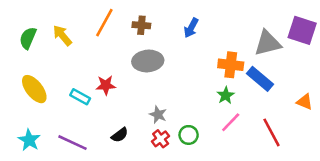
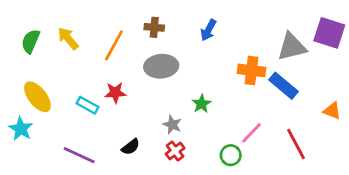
orange line: (104, 23) -> (114, 45), moved
green star: (226, 95) -> (201, 104), moved
green circle: (189, 135) -> (231, 155), moved
cyan star: (29, 140) -> (21, 129), moved

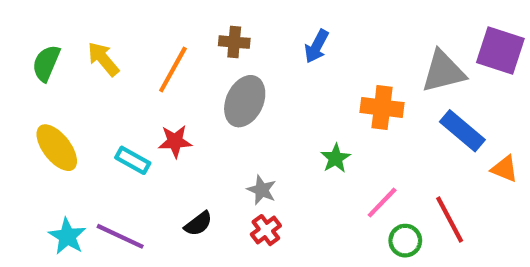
gray ellipse: (161, 66) -> (245, 101), turned -60
blue rectangle: (283, 86) -> (462, 131), moved
green star: (201, 104) -> (336, 158), moved
cyan star: (21, 129) -> (67, 236), moved
green circle: (231, 155) -> (405, 241), moved

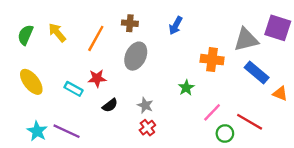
red line: (450, 219) -> (250, 122), turned -32
black semicircle: (198, 224) -> (110, 105), moved

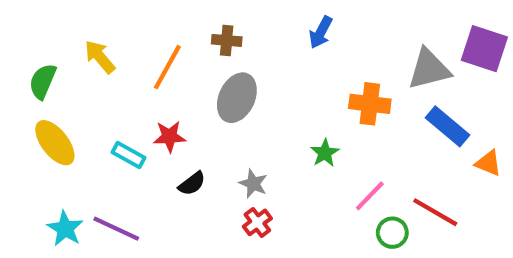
blue arrow: (176, 26) -> (321, 32), moved
green semicircle: (25, 35) -> (43, 81), moved

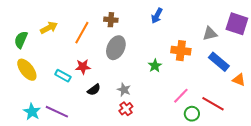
yellow arrow: (100, 57) -> (49, 28), turned 102
gray triangle: (429, 69) -> (210, 34), size x0.7
green star: (325, 153) -> (155, 66), moved

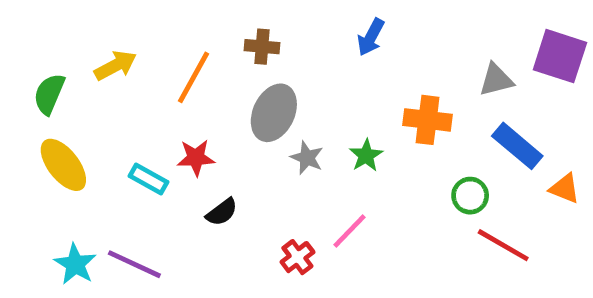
gray star: (124, 90) -> (307, 158), moved
pink line: (181, 96) -> (349, 231), moved
green circle: (192, 114) -> (470, 196), moved

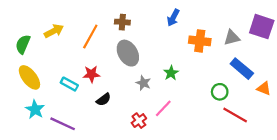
gray ellipse: (274, 113) -> (128, 53), turned -55
orange cross: (428, 120) -> (200, 41), moved
gray star: (307, 158) -> (143, 83), moved
cyan star: (75, 264) -> (35, 109), moved

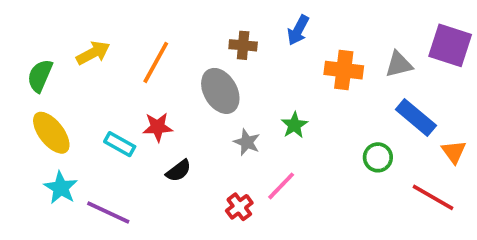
brown cross: (122, 22) -> (243, 45), moved
orange triangle: (264, 88) -> (454, 152), turned 32
red line: (235, 115) -> (433, 197), moved

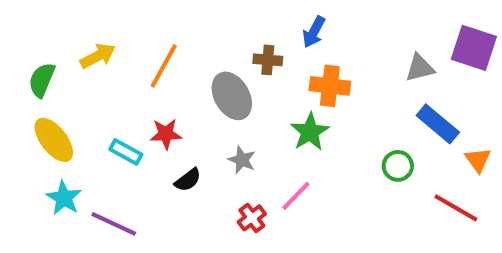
brown cross: (243, 45) -> (268, 60), moved
orange cross: (344, 70) -> (330, 86), moved
green star: (294, 125) -> (310, 132), size x1.4
gray star: (247, 142) -> (242, 160), moved

